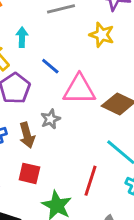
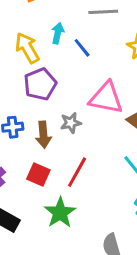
blue line: (50, 66) -> (82, 48), moved
red line: (91, 181) -> (77, 172), moved

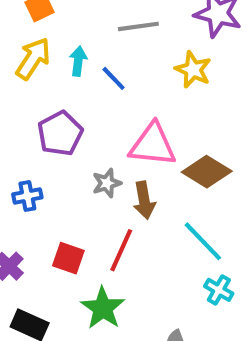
yellow arrow: (27, 48) -> (33, 59), moved, turned 68
brown arrow: (43, 135) -> (144, 200), moved

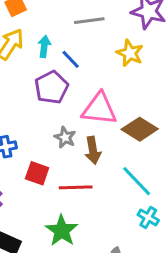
purple pentagon: (60, 133) -> (51, 87), moved
gray star: (107, 183) -> (65, 137), turned -30
red line: (121, 250) -> (76, 187), turned 64
red square: (68, 258) -> (37, 173), moved

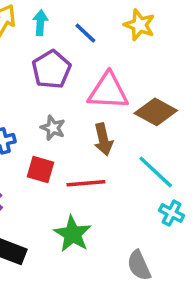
blue line: (71, 59) -> (85, 33), moved
gray star: (65, 137) -> (53, 128), moved

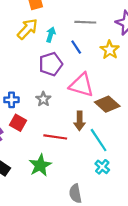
brown arrow: (103, 139) -> (80, 121), moved
red square: (41, 169) -> (18, 123), moved

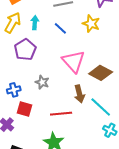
purple pentagon: (51, 64) -> (25, 50), moved
pink triangle: (82, 85) -> (73, 61), turned 45

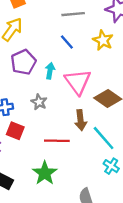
cyan arrow: (35, 23) -> (50, 71), moved

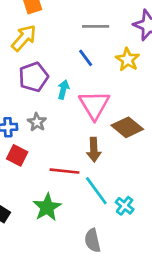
gray star: (39, 102) -> (37, 122), moved
cyan line: (104, 138) -> (96, 191), moved

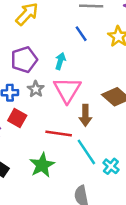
purple pentagon: (33, 77) -> (24, 60), moved
pink triangle: (94, 105) -> (67, 90), moved

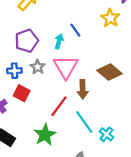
blue line: (81, 34) -> (75, 30), moved
red line: (59, 133) -> (59, 106), turned -60

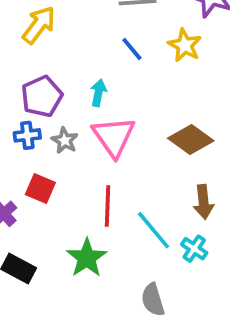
blue line: (75, 30) -> (132, 49), moved
blue cross: (14, 71) -> (27, 135), moved
brown arrow: (83, 89) -> (203, 202), moved
red line: (59, 106) -> (107, 206), turned -30

